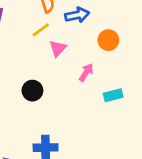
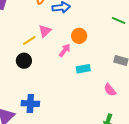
yellow line: (41, 30) -> (29, 41), moved
orange circle: (108, 40) -> (79, 36), moved

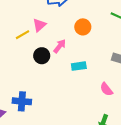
orange circle: (79, 36) -> (83, 27), moved
black circle: (24, 61) -> (42, 56), moved

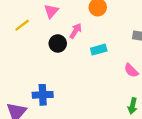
yellow line: (23, 35) -> (22, 25), moved

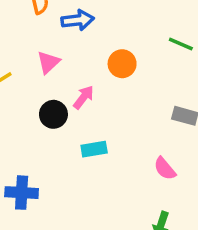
cyan rectangle: (99, 50) -> (94, 149), moved

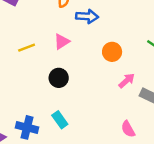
pink arrow: (84, 97) -> (127, 81), moved
cyan rectangle: (94, 149) -> (60, 120), moved, turned 54

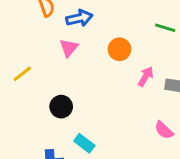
pink triangle: (62, 42) -> (69, 48), moved
black circle: (59, 78) -> (61, 107), moved

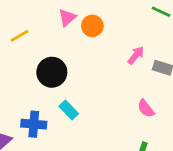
orange circle: (119, 49) -> (92, 26), moved
black circle: (61, 107) -> (52, 72), size x1.4

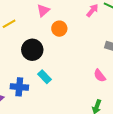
orange circle: (92, 26) -> (59, 29), moved
pink arrow: (136, 55) -> (92, 10), moved

